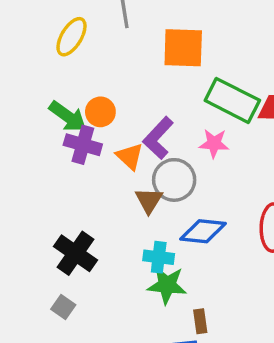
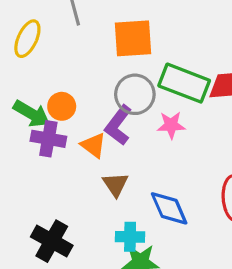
gray circle: (174, 180) -> (135, 94), moved
blue diamond: (203, 231) -> (169, 208), turned 66

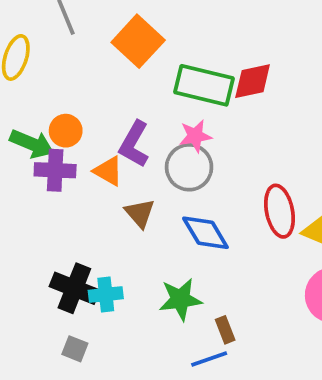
orange square: (133, 38) -> (138, 41), turned -36
gray circle: (135, 94) -> (189, 167), moved
cyan cross: (130, 237) -> (106, 294), moved

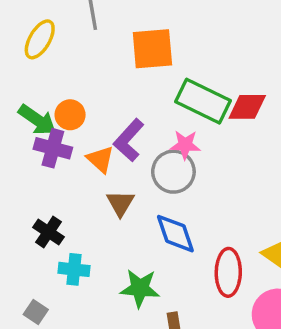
orange square: (138, 41) -> (152, 49), turned 30
red ellipse: (280, 211) -> (228, 272), moved
black cross: (74, 288) -> (48, 232), moved, size x0.7

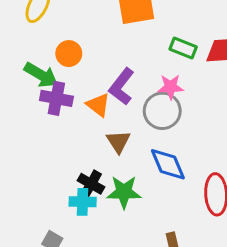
green rectangle: (203, 101) -> (183, 48), size x0.6
orange circle: (70, 115) -> (69, 54), moved
black cross: (48, 232) -> (91, 184), moved
green star: (140, 288) -> (124, 192), moved

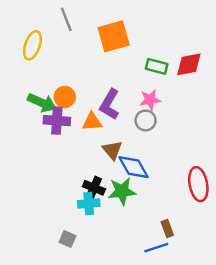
orange circle: (69, 54) -> (65, 97), moved
orange triangle: (98, 105) -> (92, 122), turned -35
gray circle: (162, 111) -> (146, 120), size x0.7
blue diamond: (168, 164) -> (133, 167), moved

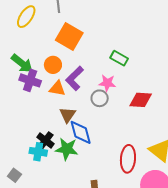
orange square: (114, 36) -> (69, 37), moved, turned 32
red diamond: (189, 64) -> (141, 100), moved
orange circle: (65, 97) -> (53, 65), moved

